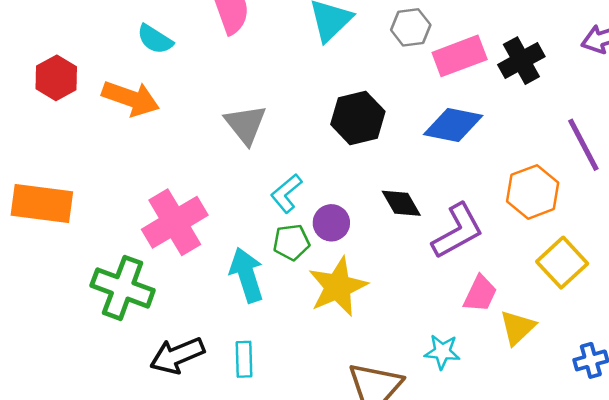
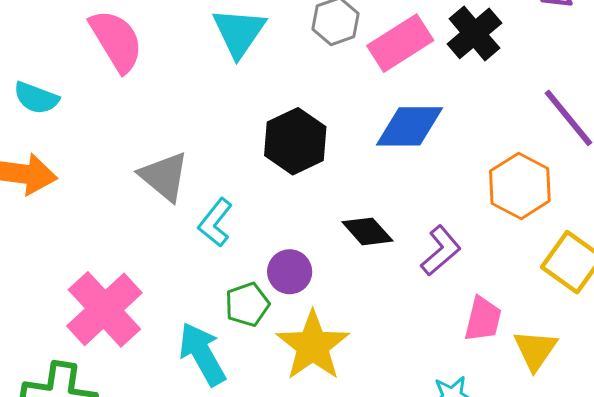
cyan L-shape: (286, 193) -> (215, 223), moved
purple L-shape: (458, 231) -> (441, 251), size x0.7

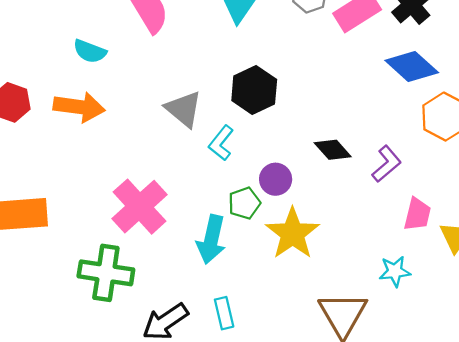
blue diamond: (410, 126) -> (412, 67), moved, turned 42
black hexagon: (295, 141) -> (254, 90), moved
cyan arrow: (202, 354) -> (211, 239), turned -138

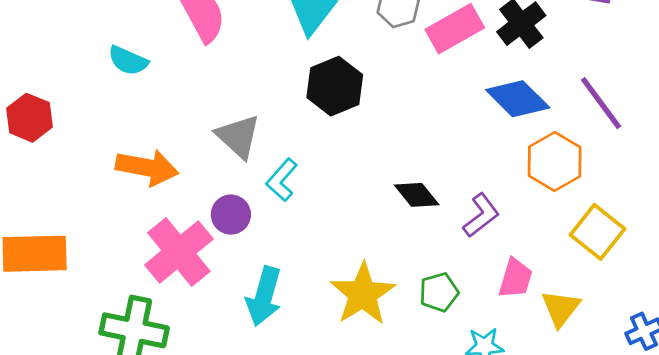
black hexagon: (254, 90) -> (335, 86), moved
orange arrow: (79, 107) -> (147, 167), moved
purple circle: (276, 179) -> (231, 215), moved
green pentagon: (244, 203) -> (439, 292), moved

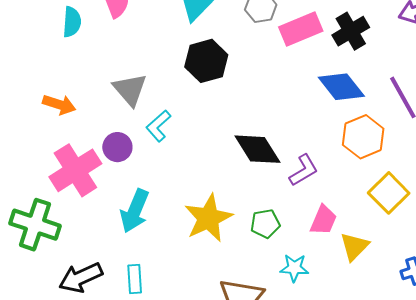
cyan semicircle: (128, 61) -> (72, 22), moved, turned -116
orange arrow: (147, 167) -> (59, 105), size x0.7
black diamond: (417, 195) -> (257, 149), size x1.4

